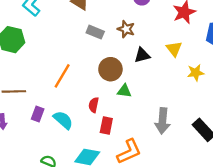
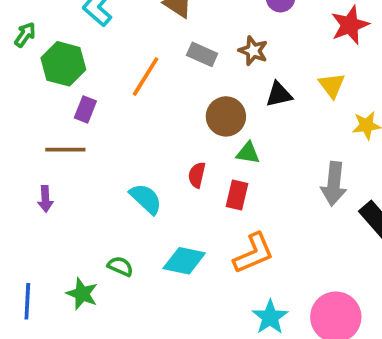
orange line: (62, 76) -> (146, 76), moved
purple rectangle: (38, 114) -> (85, 109), moved
gray arrow: (163, 121) -> (334, 184), moved
red rectangle: (106, 126) -> (237, 195), moved

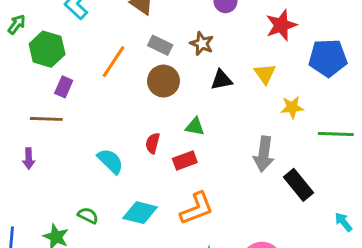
brown circle: (226, 116) -> (163, 81), moved
red rectangle: (237, 195) -> (185, 161), turned 55

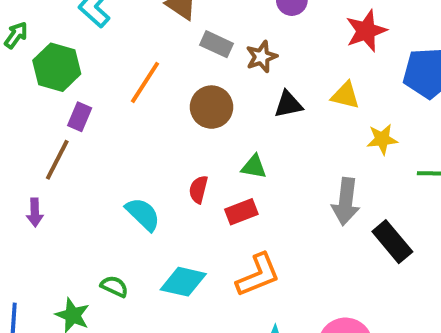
brown star: (202, 44) -> (261, 57), turned 30
gray rectangle: (160, 45) -> (216, 44), moved
yellow triangle: (265, 74) -> (345, 95), turned -40
brown line: (46, 119) -> (57, 160), turned -64

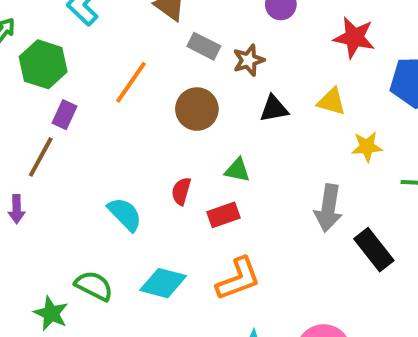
red star: (366, 31) -> (354, 38), turned 30
green semicircle: (114, 286) -> (94, 286), size x1.4

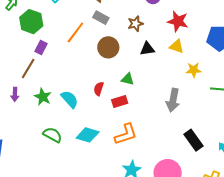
red star: (354, 38) -> (178, 21), moved
gray rectangle: (204, 46) -> (101, 18), moved
black rectangle: (374, 250) -> (194, 140), moved
green star: (51, 313) -> (43, 97), moved

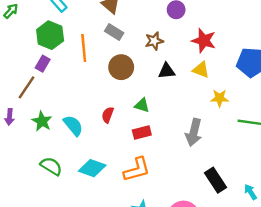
green hexagon: (31, 22) -> (50, 35), moved
orange line: (75, 32) -> (84, 48), turned -45
red rectangle: (120, 102) -> (142, 132), moved

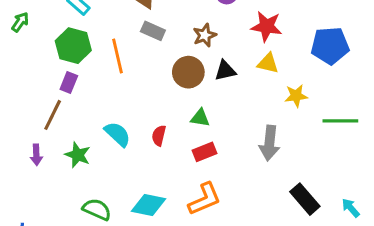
brown circle: (121, 67) -> (188, 72), moved
cyan semicircle: (73, 126) -> (118, 134), moved

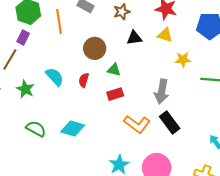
brown circle: (188, 72) -> (95, 48), moved
orange L-shape: (205, 199) -> (137, 124), moved, turned 55
black rectangle: (305, 199) -> (170, 122), moved

